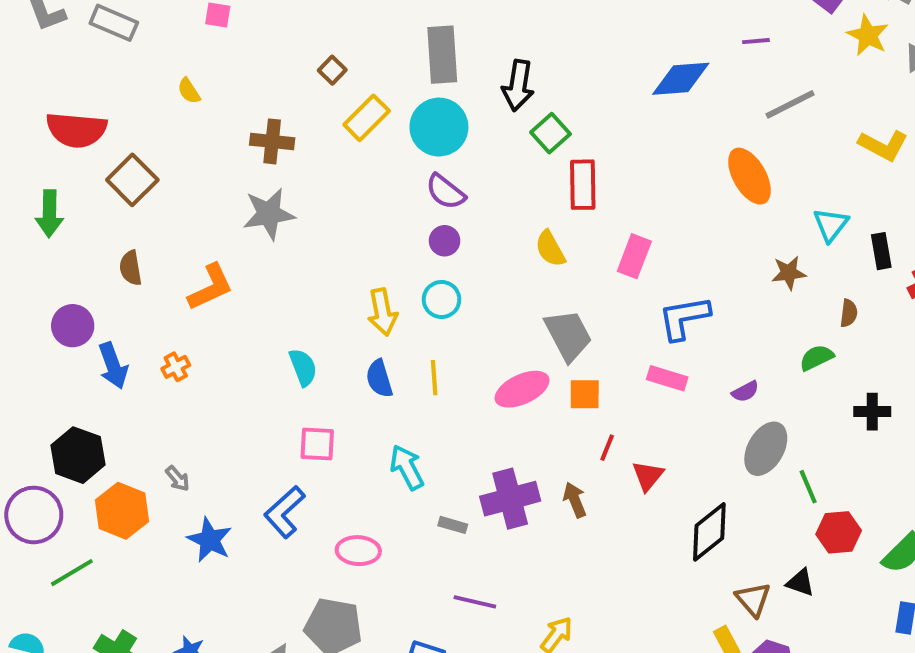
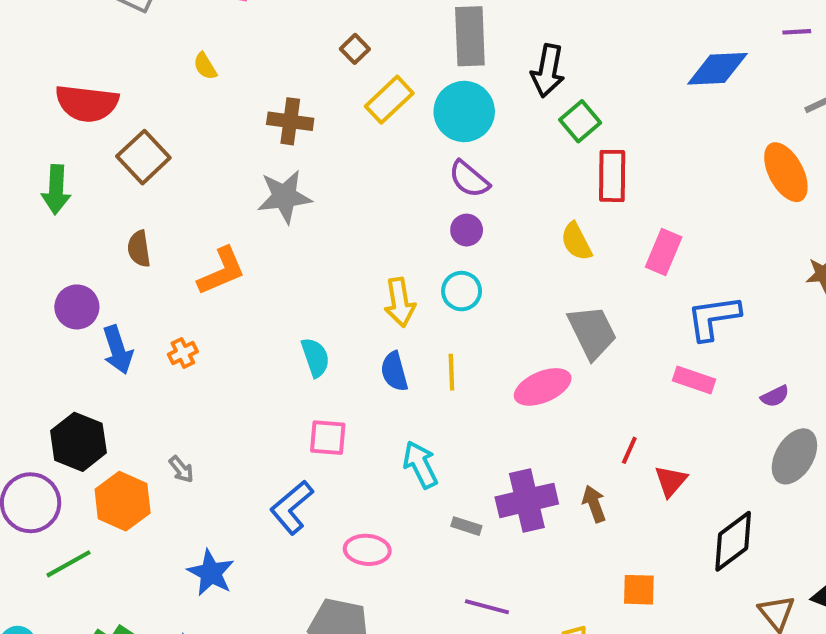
orange square: (585, 394) -> (639, 590), moved
blue star: (210, 540) -> (211, 573), moved

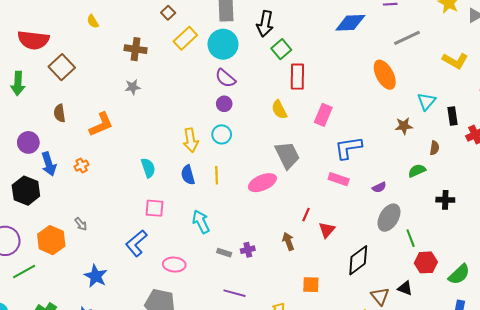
gray star: (284, 197) -> (133, 87), size x0.6
black hexagon: (78, 442) -> (26, 191), moved
purple cross: (527, 500) -> (248, 250), moved, size x0.5

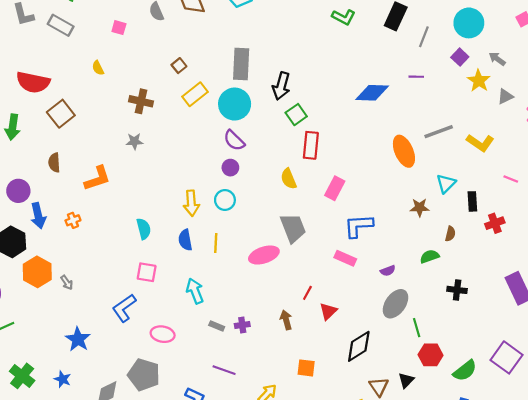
gray line: (407, 38) -> (439, 132), moved
orange hexagon: (51, 240) -> (37, 272), moved
black triangle: (405, 288) -> (406, 380), turned 49

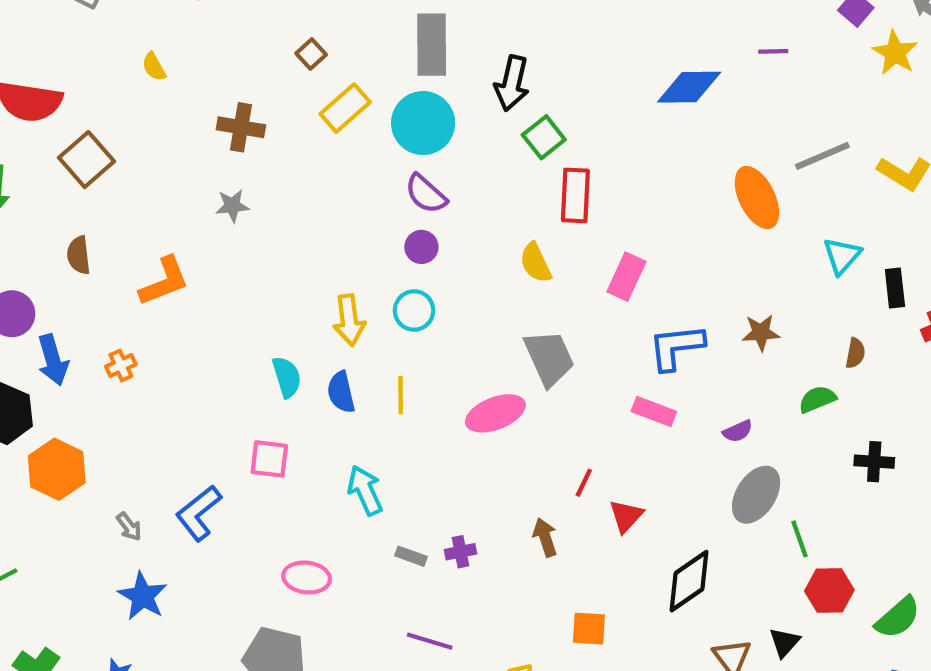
brown star: (420, 208) -> (761, 333), moved
cyan semicircle: (144, 229) -> (287, 377), moved
gray arrow: (67, 283) -> (129, 527), moved
blue L-shape: (124, 308) -> (199, 513), moved

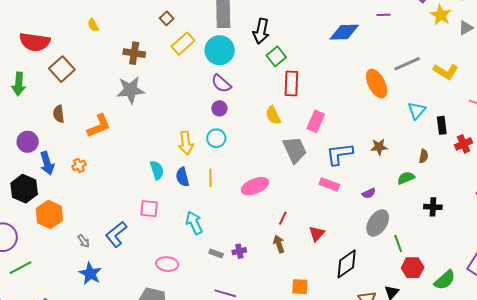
gray star: (232, 206) -> (131, 90), size x1.8
gray trapezoid: (549, 358) -> (295, 150), moved
red line: (584, 483) -> (283, 218), moved

